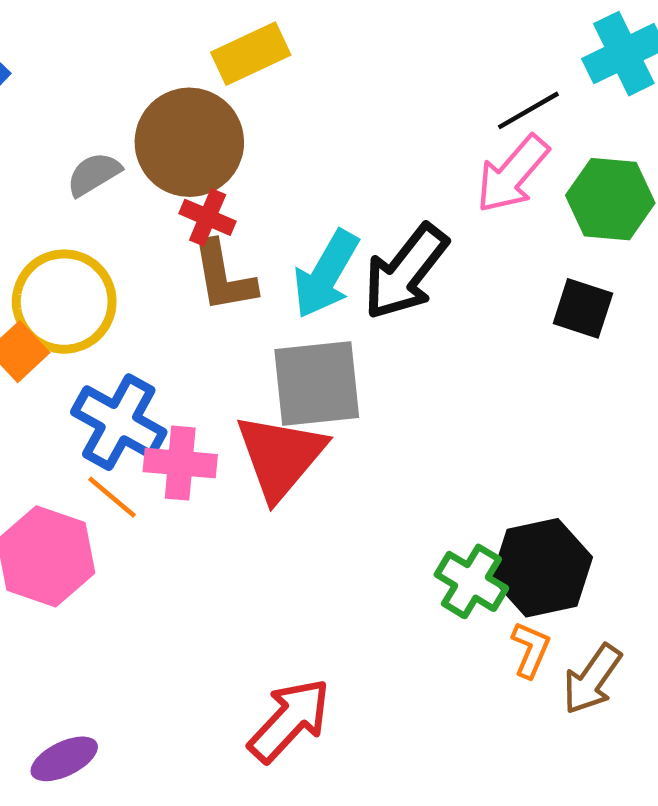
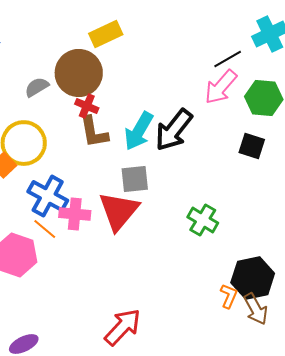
gray square: (317, 383) -> (135, 179), size x0.7
black hexagon: (542, 568) -> (253, 278), moved
green cross: (471, 581) -> (203, 220), moved
brown arrow: (592, 679) -> (256, 309), turned -64

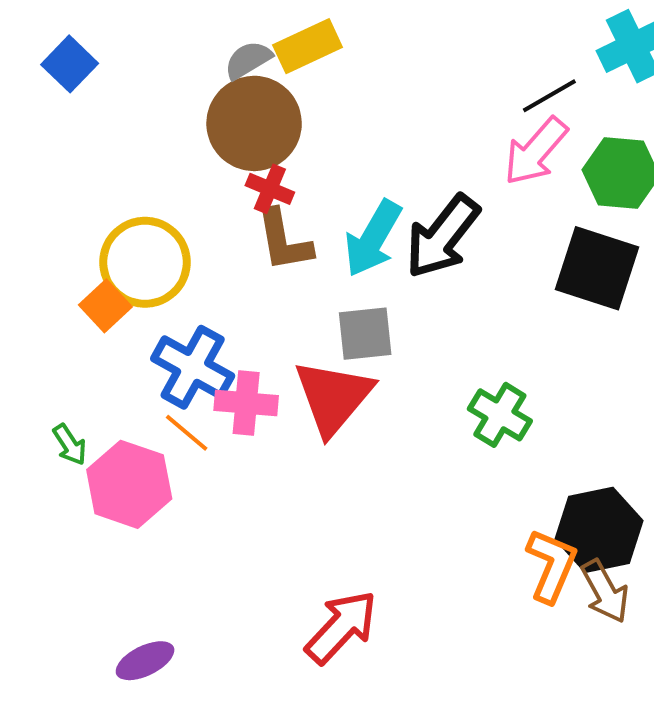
gray semicircle: (37, 87) -> (248, 60), moved
black square: (252, 146) -> (597, 268), size x1.6
orange L-shape: (229, 296) -> (551, 566), size x1.5

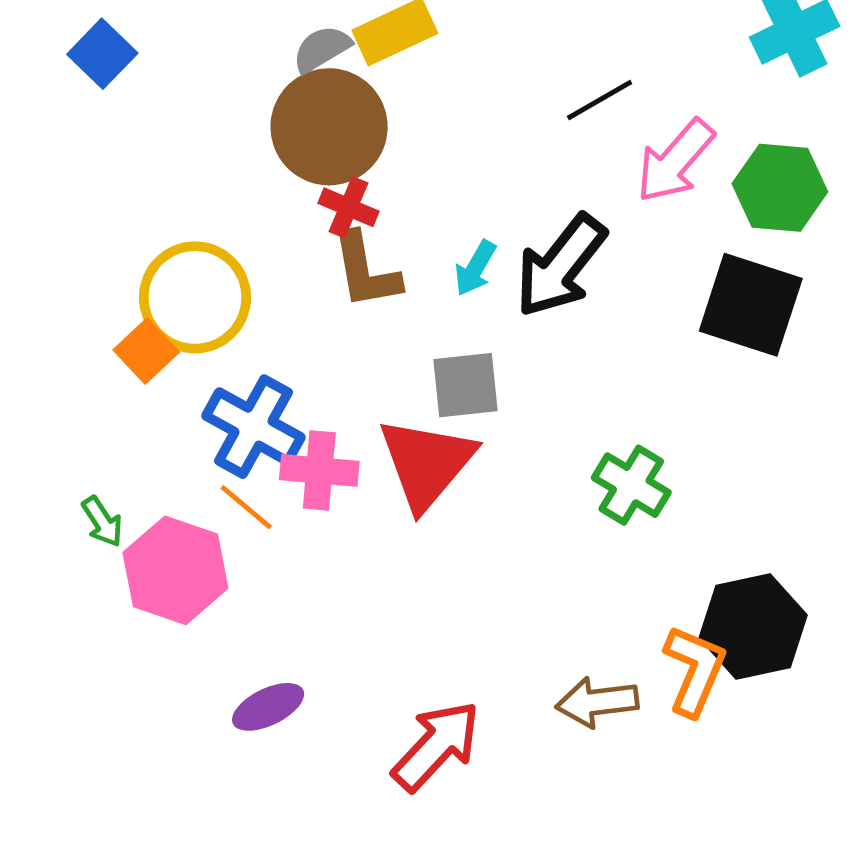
black line: (549, 96) -> (600, 100), moved
cyan arrow: (373, 238) -> (475, 268), size x0.6
brown arrow: (605, 591) -> (597, 702), moved, turned 112
purple ellipse: (145, 661) -> (268, 707), moved

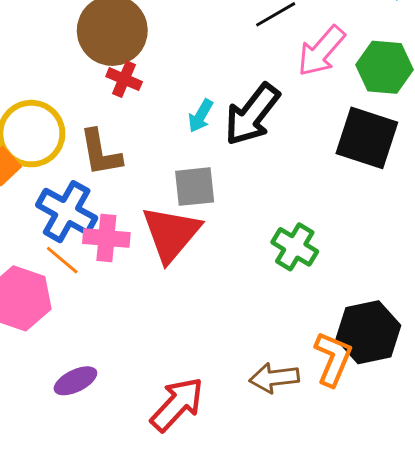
brown L-shape: (366, 271) -> (100, 153), moved

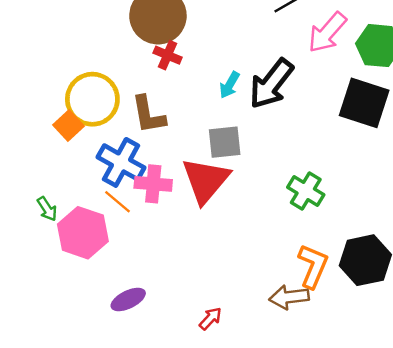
orange L-shape: (333, 359) -> (313, 266), moved
red arrow: (177, 404) -> (210, 319), size x0.5

